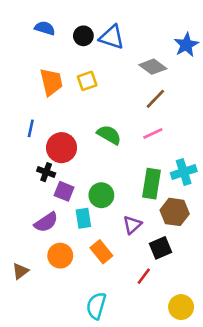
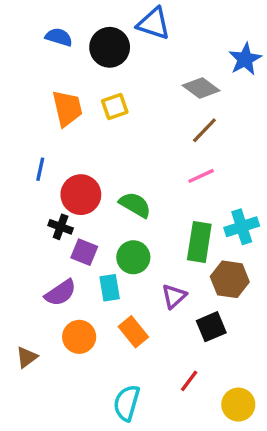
black circle: (83, 36) -> (110, 47), size x1.5
blue triangle: (112, 37) -> (154, 24), moved
green semicircle: (109, 135) -> (135, 205), moved
red line: (144, 276) -> (189, 381), moved

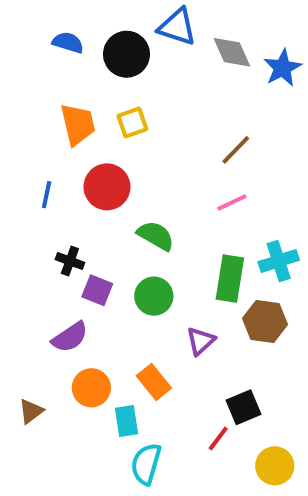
gray diamond: (201, 88) -> (232, 52), moved, turned 30
red circle: (81, 195) -> (107, 187), moved
cyan rectangle: (110, 288) -> (126, 421), moved
black square: (211, 327) -> (244, 407), moved

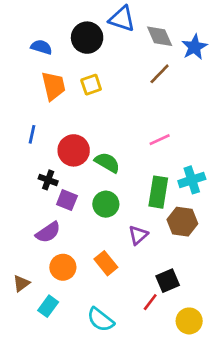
blue semicircle: (68, 43) -> (41, 47), moved
brown line: (236, 150) -> (160, 74), moved
red circle: (107, 187) -> (74, 150), moved
cyan rectangle: (126, 421) -> (48, 306), moved, turned 45
cyan semicircle: (146, 464) -> (100, 320), turned -68

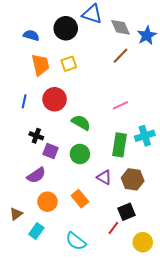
red circle: (74, 150) -> (55, 99), moved
brown hexagon: (182, 222) -> (133, 179), moved
purple triangle: (138, 235) -> (104, 177), turned -49

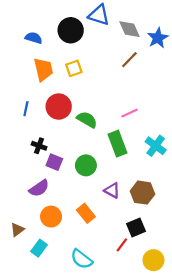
green semicircle: (81, 123) -> (87, 120), moved
cyan cross: (145, 136) -> (156, 146), turned -36
green rectangle: (119, 145) -> (117, 144), moved, turned -30

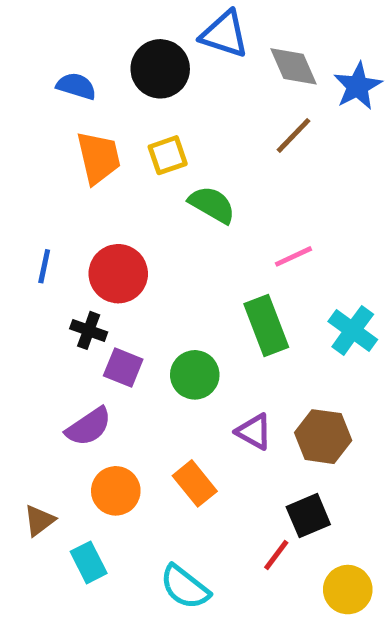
red circle: (59, 107) -> (118, 274), moved
blue line: (26, 109) -> (44, 266), moved
green semicircle: (87, 120) -> (212, 205), moved
cyan rectangle: (39, 248) -> (89, 562), turned -63

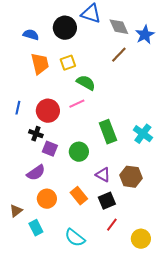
pink line: (293, 256) -> (77, 104), moved
black square: (308, 516) -> (107, 201), moved

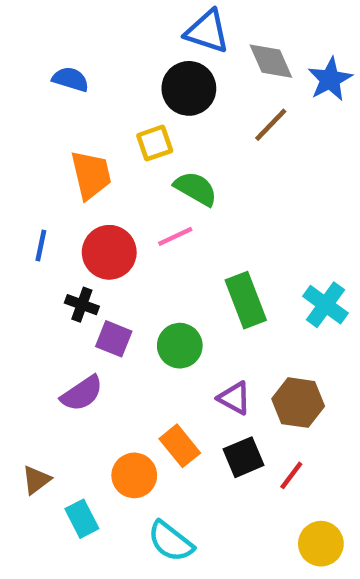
black circle: (65, 28) -> (189, 88), moved
orange trapezoid: (40, 64) -> (91, 175), moved
orange circle: (47, 199) -> (134, 475), moved
red line: (112, 225) -> (291, 475), moved

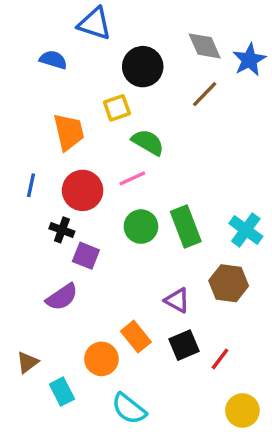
blue triangle: (207, 31) -> (95, 24), moved
green circle: (180, 346) -> (141, 227), moved
brown hexagon: (298, 403) -> (229, 283), moved

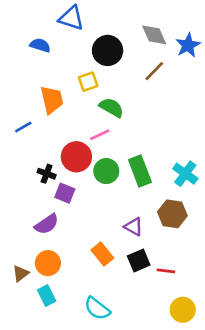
blue line: (31, 185) -> (23, 127), moved, turned 48
red circle: (83, 190) -> (76, 157), moved
orange circle: (101, 359) -> (48, 263), moved
red line: (220, 359) -> (166, 271), turned 60

